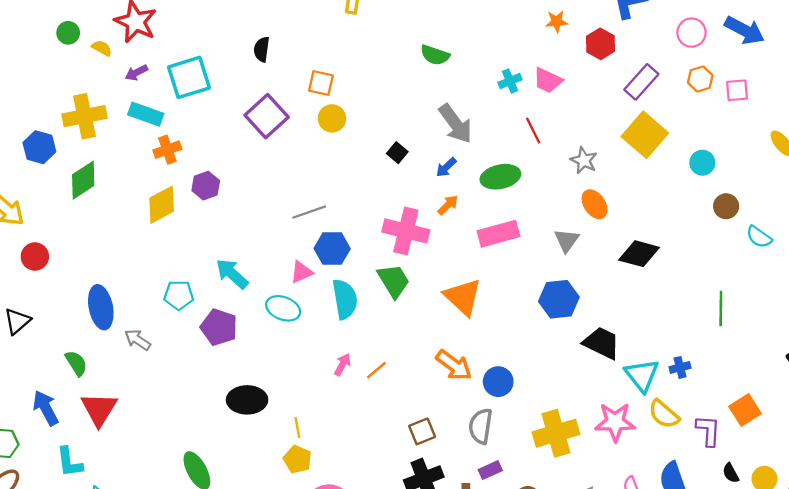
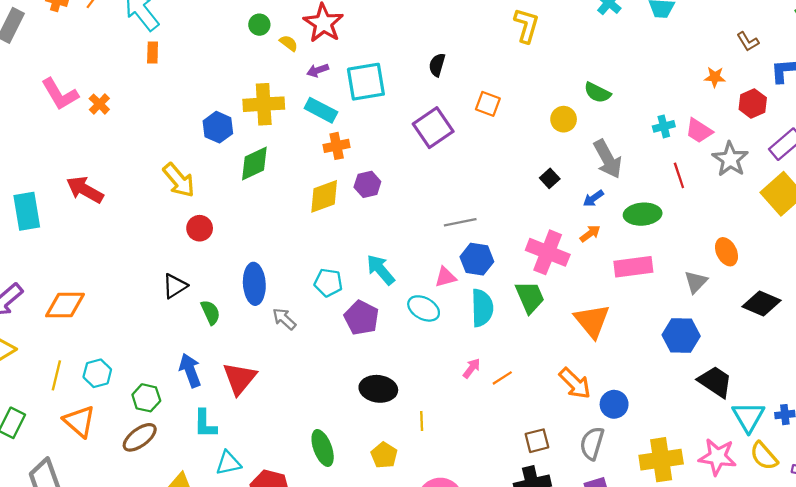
yellow circle: (332, 118) -> (564, 119), moved
gray star: (584, 160) -> (730, 159), moved, size x1.4
green semicircle: (76, 363) -> (210, 312), moved
yellow pentagon: (297, 459) -> (384, 455), moved

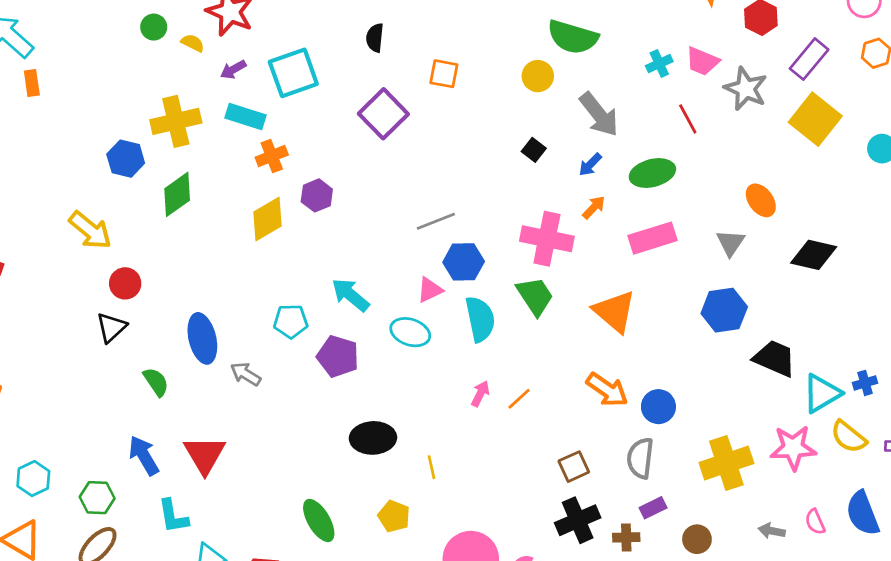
green semicircle: (597, 93) -> (573, 37), size x1.5
black triangle: (175, 286) -> (111, 327), moved
cyan triangle: (748, 417) -> (822, 393), turned 40

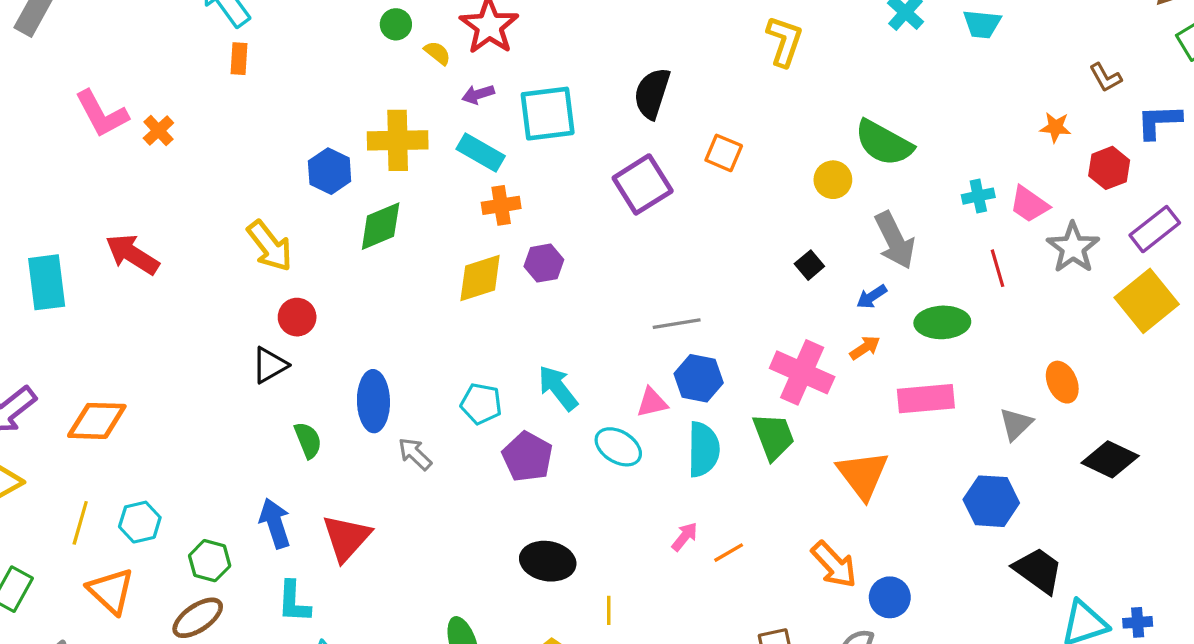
black semicircle: (375, 38) -> (652, 93), size x1.5

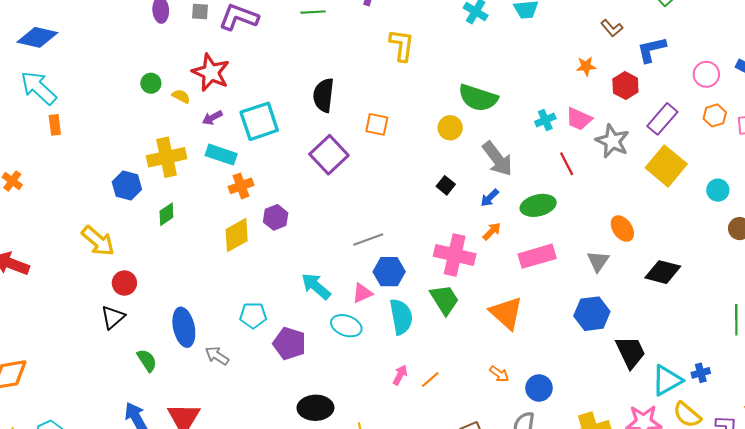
green diamond: (381, 226) -> (166, 214), size x0.7
cyan arrow: (558, 388) -> (316, 286), moved
orange arrow: (834, 565) -> (499, 374), size x0.6
black trapezoid: (1038, 570) -> (631, 352), turned 40

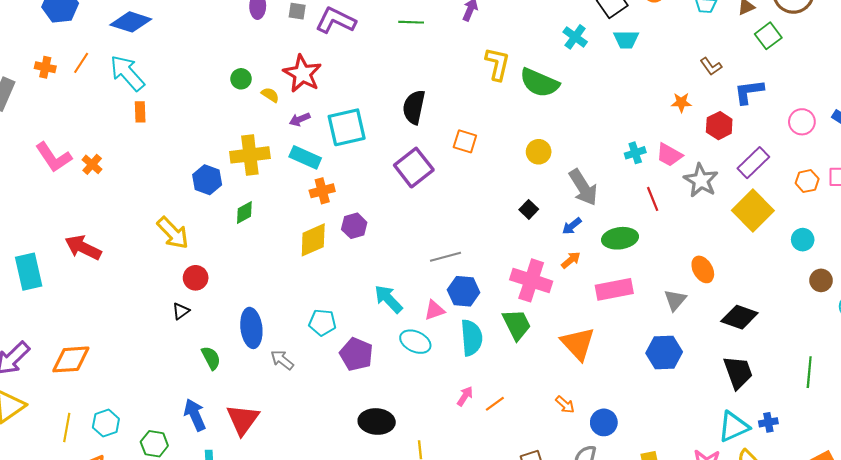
green semicircle: (478, 98) -> (539, 83), moved
orange hexagon: (715, 115) -> (807, 181), moved
black triangle: (113, 317) -> (181, 311), size x0.7
black trapezoid: (631, 352) -> (738, 372), moved

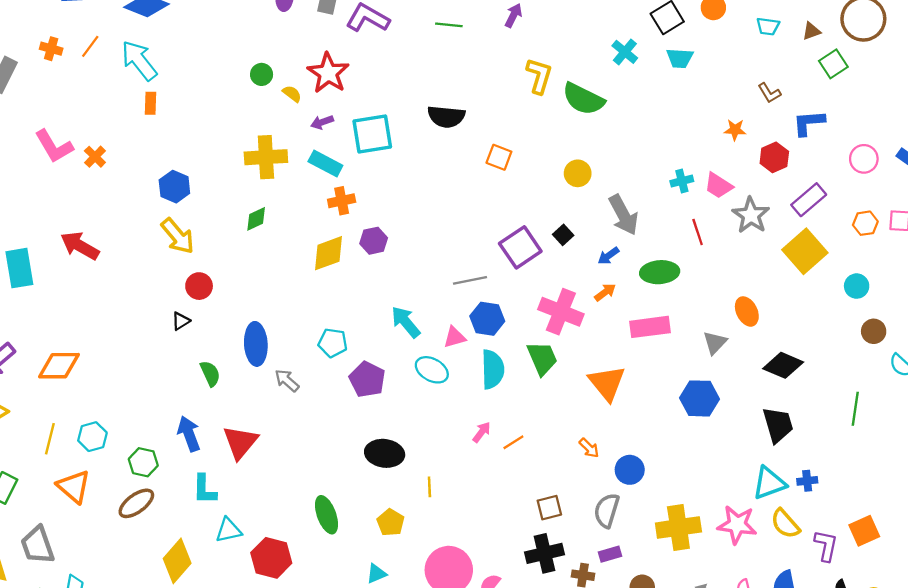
black semicircle: (414, 107) -> (446, 117), turned -100
purple square: (414, 168) -> (520, 247), moved
blue hexagon: (207, 180) -> (174, 187), moved
green line: (809, 372) -> (855, 409), moved

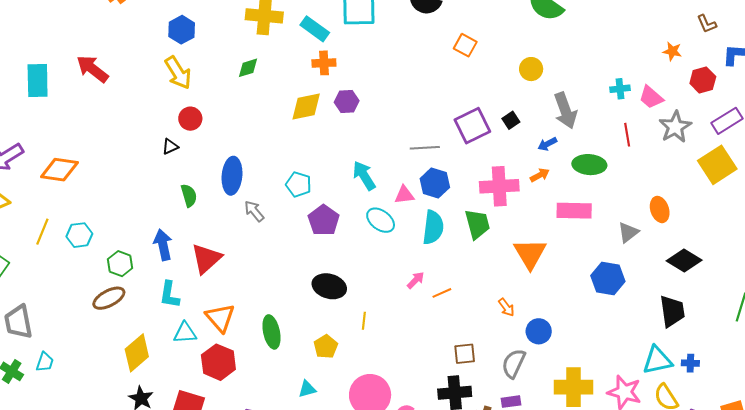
pink cross: (561, 312) -> (499, 186), turned -33
orange triangle: (74, 487) -> (220, 318), moved

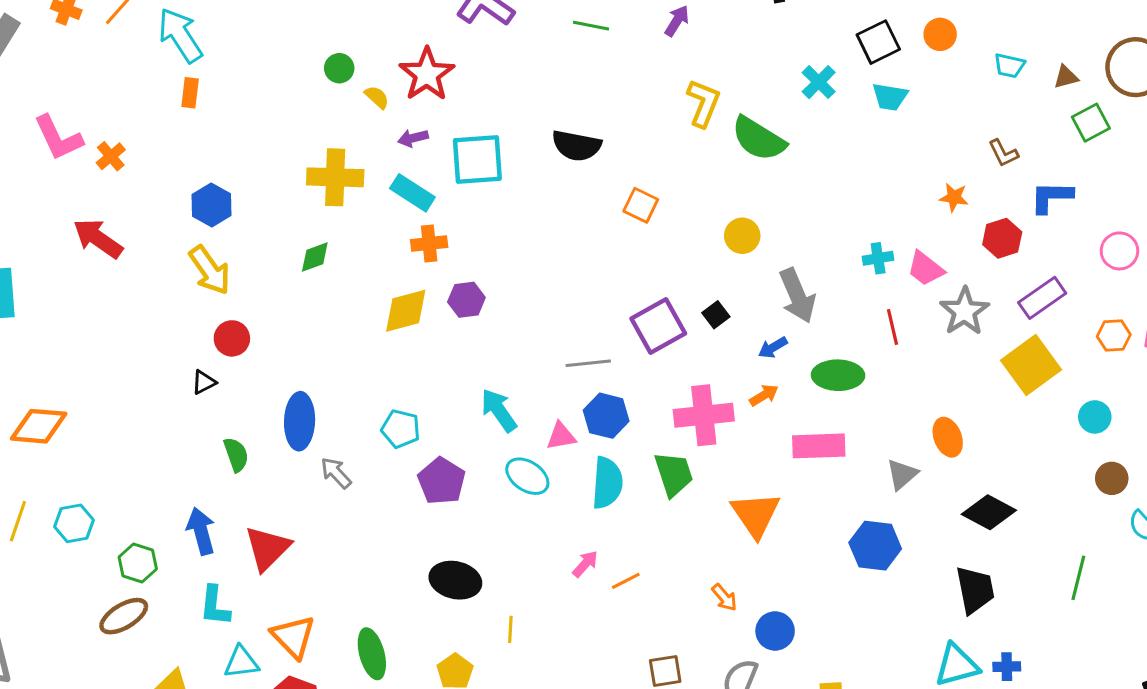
red arrow: (92, 69) -> (98, 238), moved

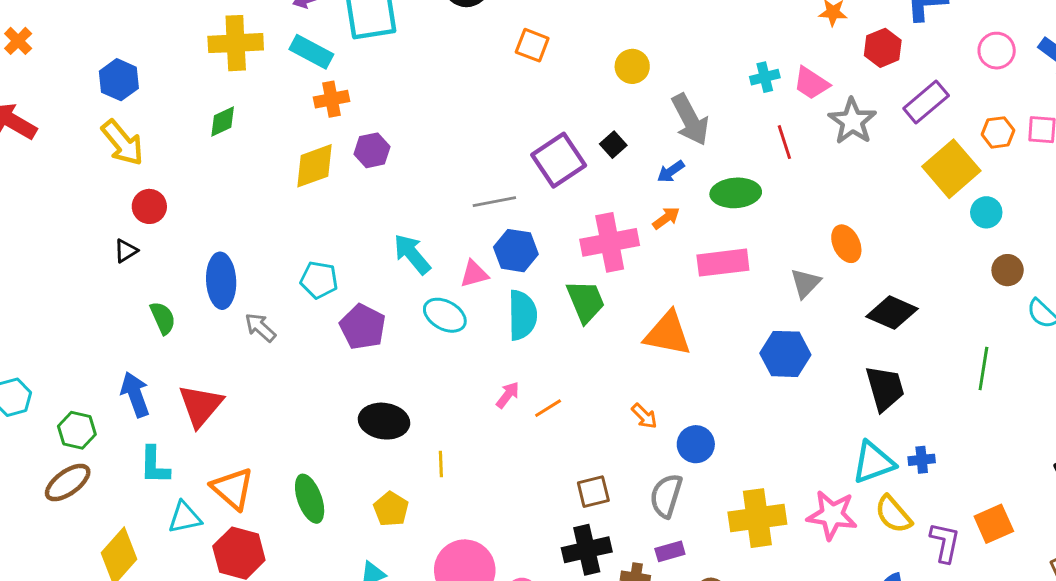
yellow square: (1031, 365) -> (951, 169), moved
orange triangle: (756, 514) -> (668, 334), turned -40

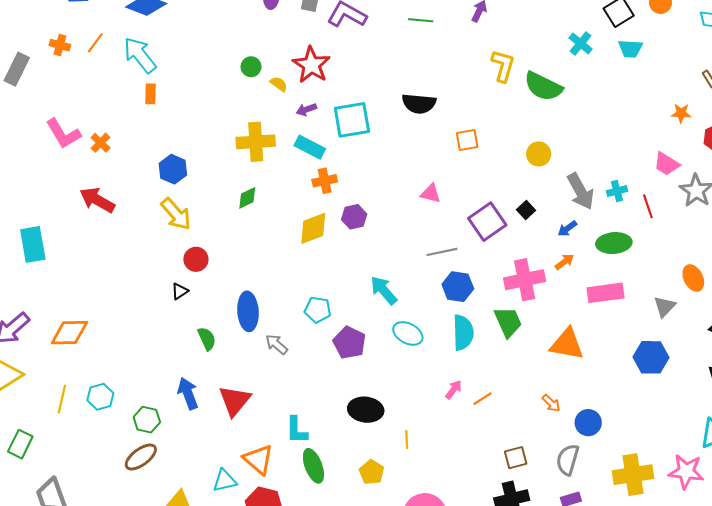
orange square: (532, 45) -> (467, 140), turned -30
cyan cross: (765, 77) -> (617, 191), moved
pink triangle: (474, 274) -> (431, 193), moved, turned 30
cyan L-shape: (154, 465) -> (297, 430), moved

